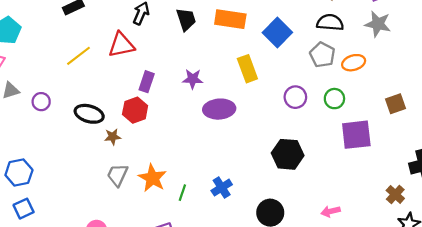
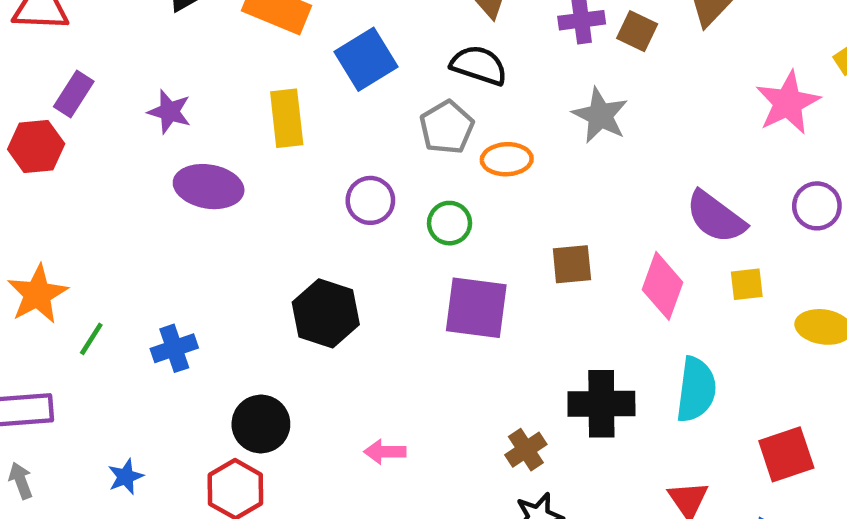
gray star: (378, 24) -> (600, 115), moved

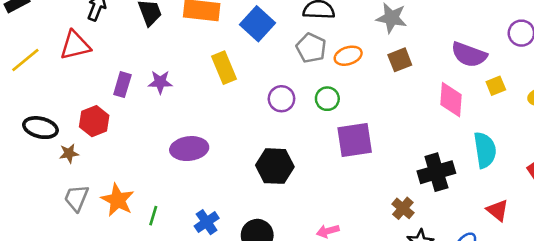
purple rectangle: (74, 94) -> (122, 85), moved
purple ellipse: (209, 187) -> (189, 149), moved
brown square: (572, 264) -> (400, 60), moved
blue cross: (174, 348) -> (207, 222), moved

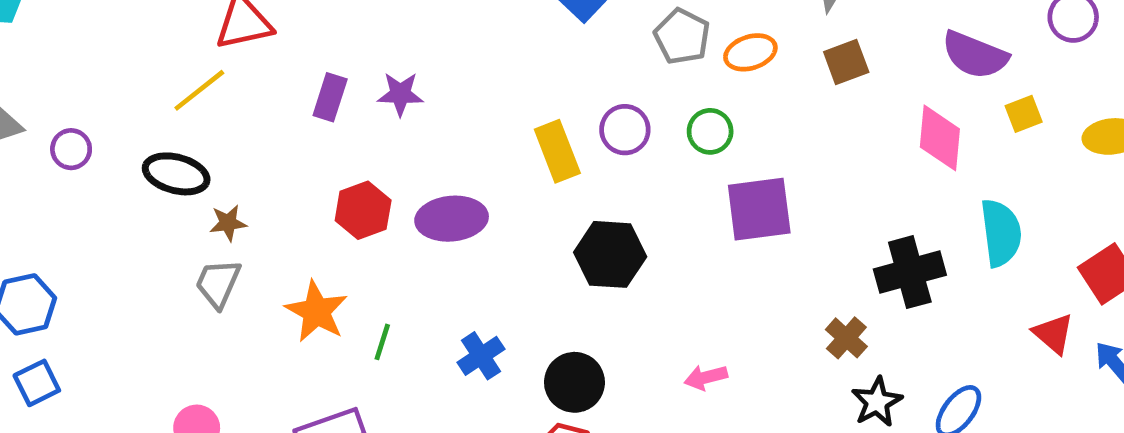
yellow line: (25, 60) -> (199, 90), moved
yellow rectangle: (224, 68) -> (557, 151), moved
red hexagon: (94, 121) -> (363, 210), moved
gray trapezoid: (76, 198) -> (218, 283), moved
red triangle: (498, 210) -> (1053, 334), moved

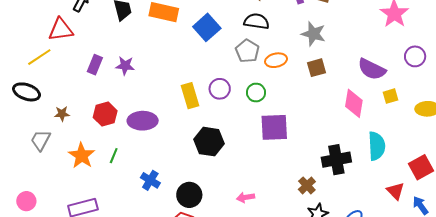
brown star: (228, 223) -> (62, 114), moved
green line: (382, 342) -> (114, 156), moved
blue cross: (481, 356) -> (150, 180), turned -30

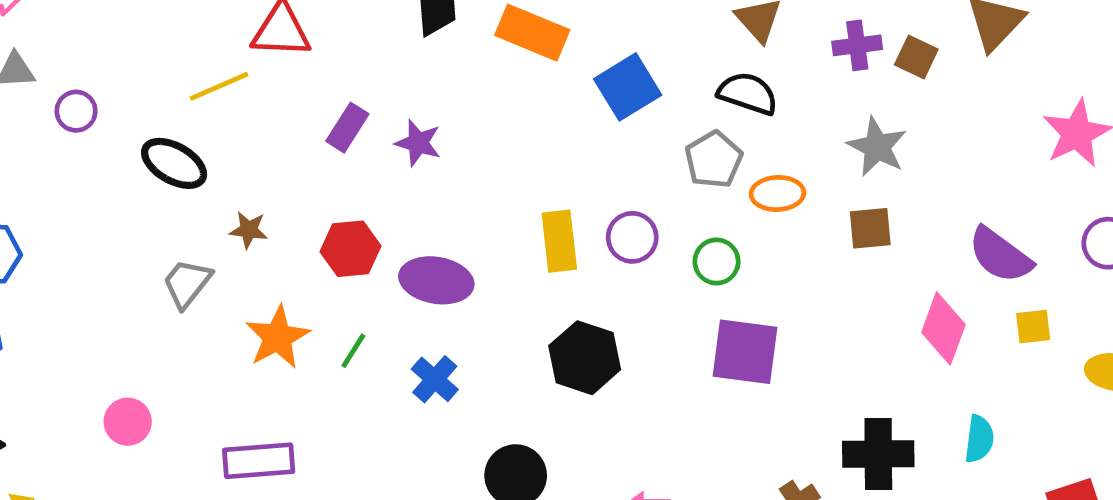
cyan semicircle: (377, 146) -> (979, 439), size x0.7
blue cross: (150, 180) -> (435, 379), moved

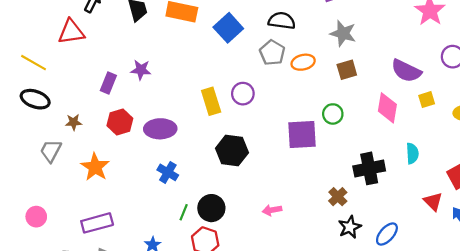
yellow line: (219, 86) -> (34, 63), moved, turned 64
purple rectangle: (347, 128) -> (108, 83), moved
green circle: (717, 261) -> (333, 114), moved
green line: (353, 351) -> (184, 212), moved

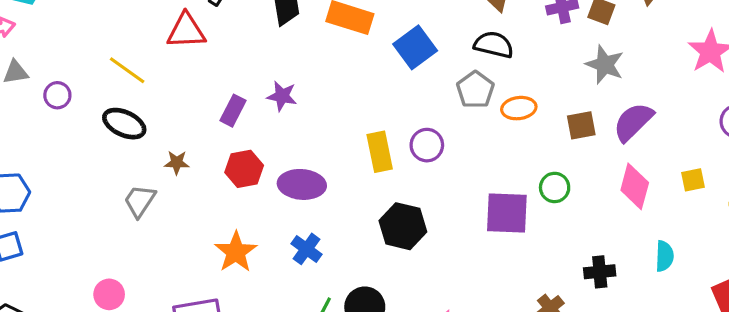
gray star: (343, 33) -> (605, 65), moved
purple semicircle: (406, 71) -> (633, 122), moved, turned 104
orange star: (95, 167) -> (236, 252), moved
black cross: (369, 168) -> (600, 272), size x0.7

